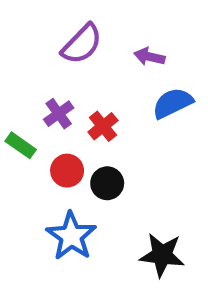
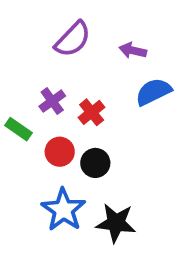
black star: (162, 255) -> (116, 223), moved

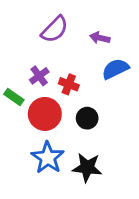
red cross: (92, 112) -> (69, 84), turned -30
red circle: (60, 152) -> (45, 114), size x1.5
black circle: (95, 163) -> (87, 118), moved

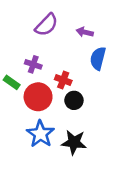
blue semicircle: (115, 69) -> (98, 58), turned -50
purple cross: (39, 76) -> (33, 64), turned -35
red cross: (69, 84) -> (63, 80), moved

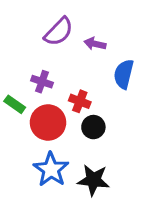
purple arrow: (85, 32) -> (95, 44), moved

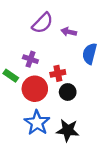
red cross: (80, 101) -> (58, 73), turned -32

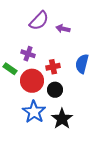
blue semicircle: (90, 54) -> (82, 64), moved
black circle: (68, 92) -> (55, 90), moved
black star: (68, 130) -> (62, 119), turned 30

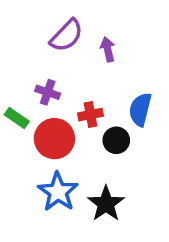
purple arrow: (63, 29) -> (108, 49), turned 64
black circle: (55, 90) -> (116, 140), moved

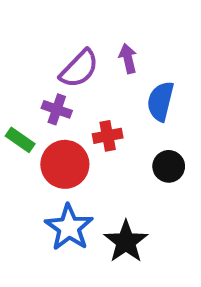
purple semicircle: (66, 36) -> (79, 69), moved
blue semicircle: (140, 109) -> (161, 101), moved
black circle: (116, 140) -> (169, 166), moved

